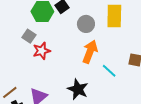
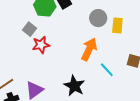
yellow rectangle: (114, 16) -> (117, 25), moved, size x0.7
gray circle: (86, 24) -> (98, 18), moved

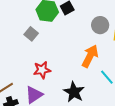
red star: (41, 45) -> (42, 70), moved

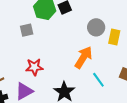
gray square: (31, 34) -> (27, 30), turned 32

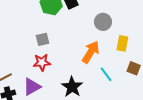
gray square: (27, 30) -> (43, 39), moved
yellow rectangle: (114, 37) -> (122, 43), moved

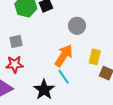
yellow rectangle: (122, 43) -> (95, 57), moved
cyan line: (106, 74) -> (64, 77), moved

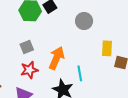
orange arrow: (64, 56) -> (57, 58), moved
cyan line: (64, 77) -> (80, 73), turned 35

